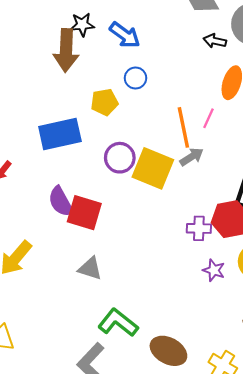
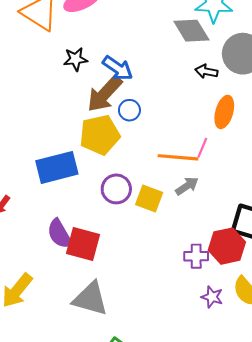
brown arrow: (66, 50) -> (105, 94), moved, turned 42
yellow pentagon: (104, 102) -> (100, 135), size x1.5
orange line: (183, 127) -> (178, 157), turned -72
yellow square: (153, 168) -> (149, 199), size x0.7
gray triangle: (90, 268) -> (90, 299), size x1.5

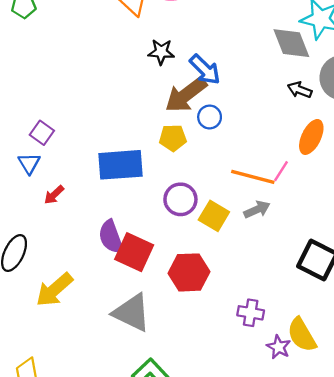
yellow pentagon: (100, 135) -> (173, 138), size x0.6
red hexagon: (227, 246) -> (189, 272), moved
purple cross: (196, 256) -> (251, 313), moved
purple star: (212, 297) -> (279, 347), moved

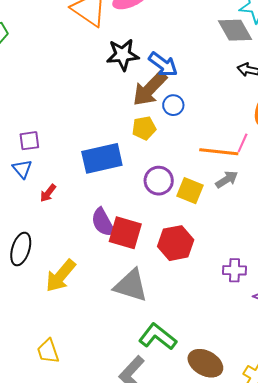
black star: (161, 52) -> (123, 55), size x1.4
purple square: (42, 133) -> (29, 141), turned -35

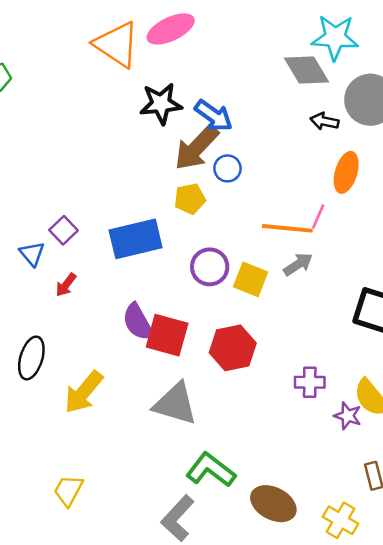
purple square: (29, 141) -> (64, 230), moved, turned -35
yellow trapezoid: (48, 351) -> (68, 490), turned 48

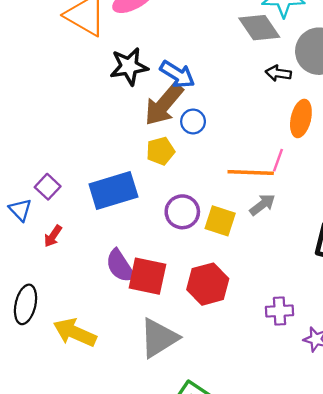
yellow arrow: (84, 392) -> (75, 333), turned 78
gray triangle: (175, 404) -> (159, 338), turned -45

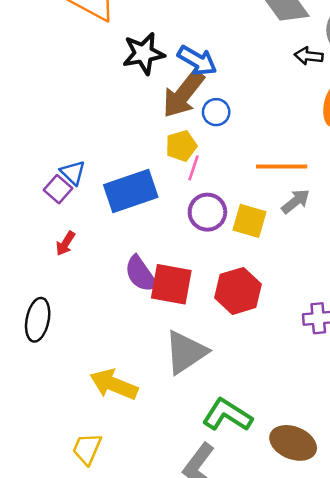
pink line: (278, 160) -> (193, 168), moved
blue triangle: (20, 210) -> (73, 173), moved
yellow arrow: (75, 333) -> (114, 384), moved

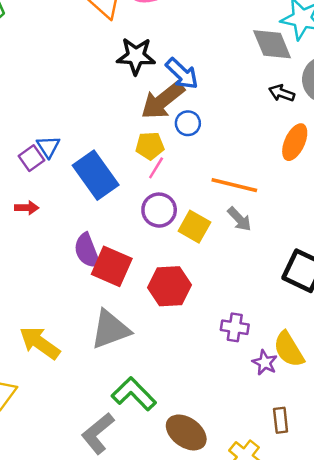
blue rectangle: (131, 191) -> (96, 175), turned 60
gray arrow: (296, 201) -> (239, 219), turned 72
red arrow: (65, 243) -> (27, 208), turned -135

